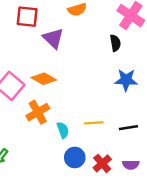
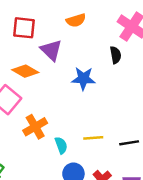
orange diamond: (44, 79) -> (25, 71), moved
blue star: (126, 80) -> (83, 79), moved

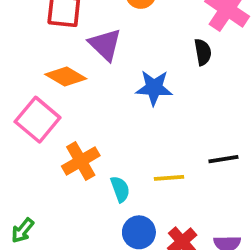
black line: (129, 143) -> (223, 159), moved

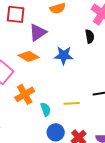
purple triangle: (105, 45) -> (38, 32), turned 42
orange diamond: (66, 76) -> (29, 56), moved

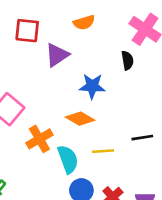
orange diamond: (29, 56) -> (80, 119), moved
cyan semicircle: (46, 109) -> (68, 159), size x1.5

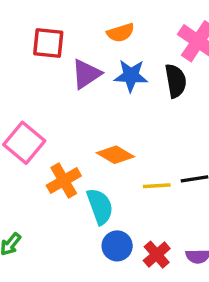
black semicircle: (127, 60) -> (176, 81), size x1.4
blue star: (92, 86) -> (131, 76), moved
yellow line: (103, 151) -> (157, 186), moved

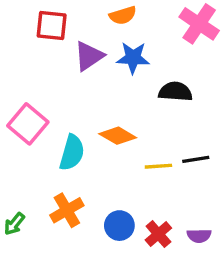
black semicircle: (176, 81) -> (175, 92), moved, turned -76
orange cross: (64, 181) -> (67, 210), moved
cyan semicircle: (100, 206) -> (72, 153), moved, turned 36

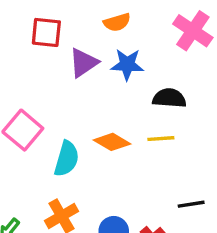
black line: (196, 159) -> (191, 204), moved
yellow line: (158, 166) -> (161, 139), moved

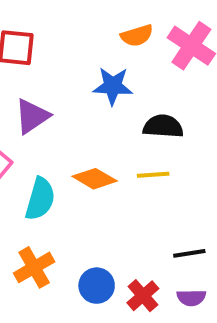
orange semicircle: (117, 22) -> (137, 36), moved
purple triangle: (83, 63) -> (32, 116), moved

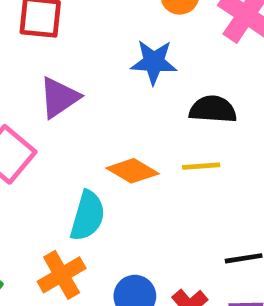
cyan semicircle: (40, 199) -> (88, 216), moved

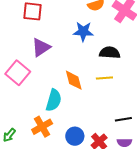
orange diamond: (132, 171) -> (74, 80), turned 45

